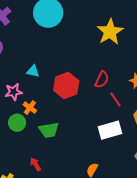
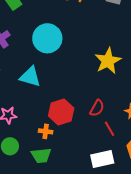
cyan triangle: (33, 71) -> (30, 77), moved, size x1.6
orange cross: (30, 108) -> (46, 131), moved, turned -32

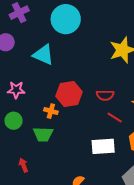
red semicircle: (97, 108) -> (105, 95), turned 54
red line: (110, 129) -> (115, 117), turned -35

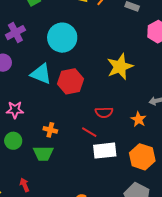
red hexagon: (69, 94) -> (70, 81), moved
red line: (115, 117) -> (89, 132), moved
white rectangle: (103, 146) -> (105, 151), moved

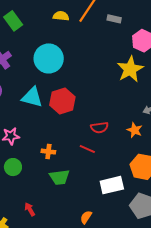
yellow star: (120, 67) -> (130, 69), moved
white rectangle: (105, 151) -> (112, 185), moved
green trapezoid: (43, 153) -> (59, 177), moved

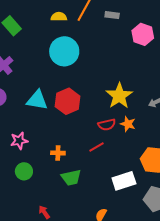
cyan circle: (49, 58) -> (64, 51), moved
yellow star: (130, 69) -> (119, 96), moved
orange star: (135, 130) -> (128, 124), moved
red line: (87, 149) -> (96, 147), turned -49

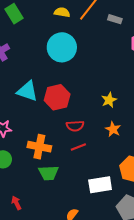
yellow star: (119, 96) -> (109, 100), size x0.6
red semicircle: (107, 125) -> (75, 126), moved
orange cross: (58, 153) -> (39, 147), size x1.6

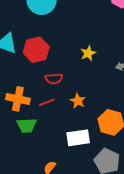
orange star: (113, 129) -> (78, 101), moved
red line: (78, 147) -> (47, 102), moved

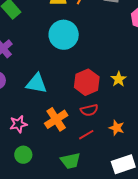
red hexagon: (36, 50) -> (87, 82), moved
orange cross: (18, 99) -> (56, 119), moved, turned -35

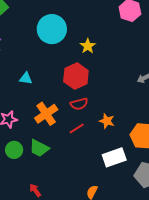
yellow star: (119, 79) -> (88, 46), moved
cyan triangle: (36, 83) -> (26, 78), size x0.6
green trapezoid: (70, 161) -> (39, 148), moved, turned 40

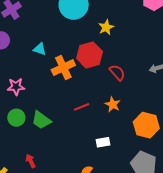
red semicircle: (79, 104) -> (117, 73), moved, turned -126
orange cross: (46, 114) -> (63, 68), moved
white rectangle: (114, 157) -> (103, 142), moved, size x0.6

